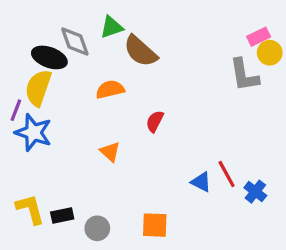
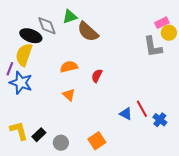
orange semicircle: (110, 89) -> (69, 67), moved
black rectangle: (62, 216) -> (39, 135), turned -32
orange square: (155, 225) -> (97, 141), turned -36

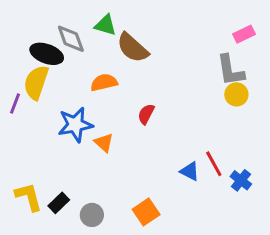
green triangle: (70, 17) -> (105, 25), turned 35
yellow circle: (169, 33) -> (236, 94), moved
orange semicircle: (69, 67) -> (104, 82), moved
blue star: (21, 83) -> (75, 125), moved, turned -30

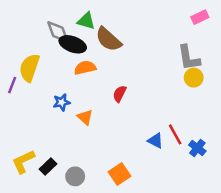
pink rectangle: (244, 34) -> (200, 17), moved
black ellipse: (47, 54) -> (73, 44), moved
blue star: (75, 125) -> (62, 102), size x0.6
yellow L-shape: (29, 197) -> (23, 162), turned -100

